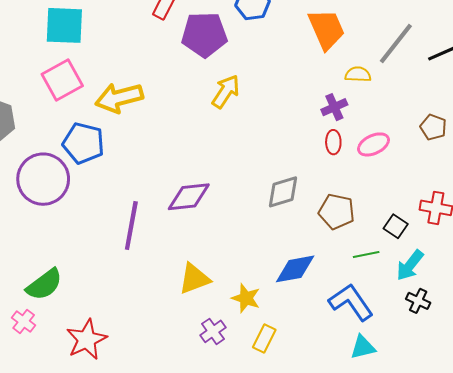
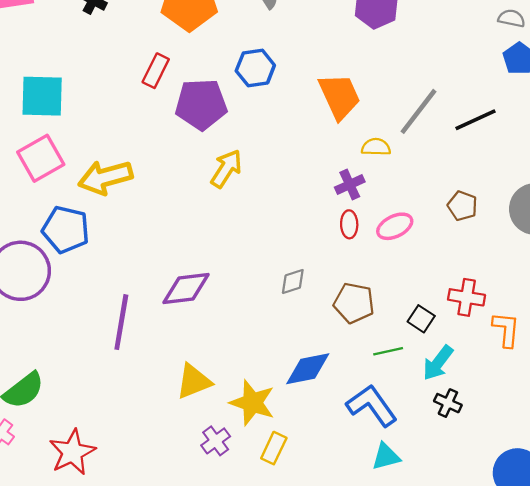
gray diamond: (283, 192) -> (293, 282), size x0.7
yellow star: (246, 298) -> (252, 403), size x1.4

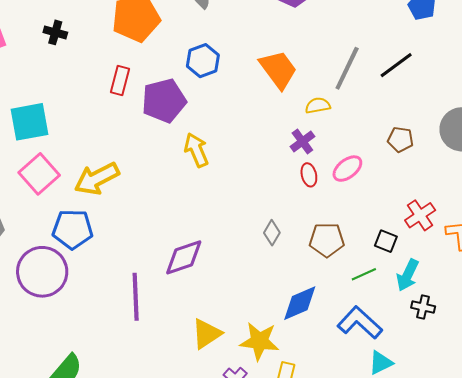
yellow arrow: (226, 169) -> (196, 150), turned -44
gray diamond: (293, 282) -> (272, 233), turned -30
red cross: (467, 297) -> (420, 215), turned -32

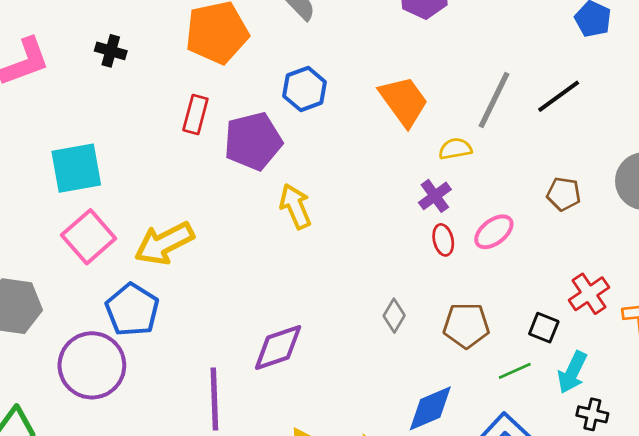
blue pentagon: (73, 229) -> (132, 310), turned 30

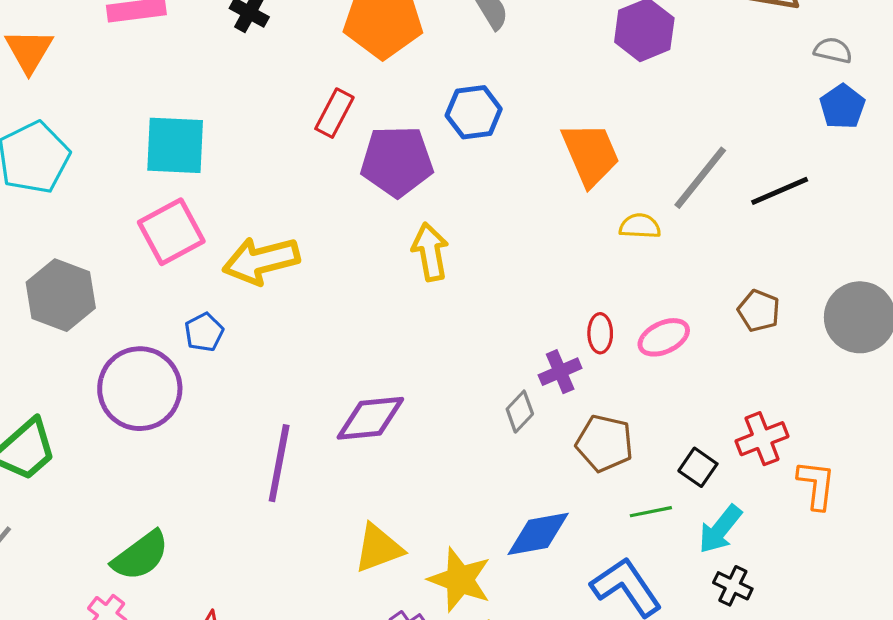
purple cross: (435, 196) -> (560, 372), moved
blue pentagon: (132, 310) -> (204, 332), size x0.6

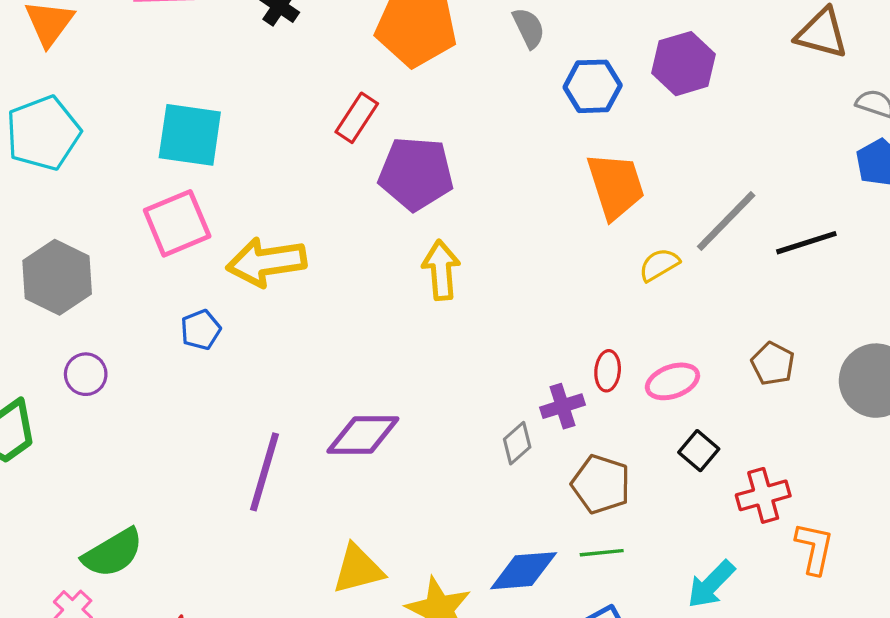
blue hexagon: (474, 112) -> (593, 86), moved
yellow semicircle: (640, 226) -> (659, 265), turned -39
purple circle: (140, 389) -> (86, 374), moved, size x0.5
black square: (698, 467) -> (699, 451), moved
green line: (651, 512) -> (602, 553), moved

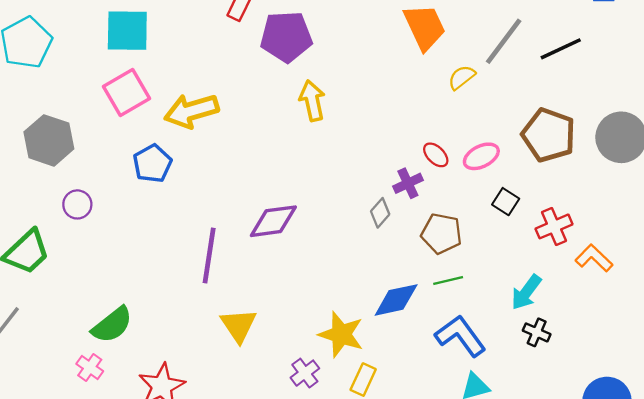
blue pentagon: (201, 330) -> (152, 164), size x1.4
brown pentagon: (773, 364) -> (549, 135), size x1.8
red ellipse: (608, 371) -> (436, 155), turned -44
orange L-shape: (814, 548) -> (594, 258), turned -51
yellow triangle: (358, 569) -> (239, 325), moved, turned -42

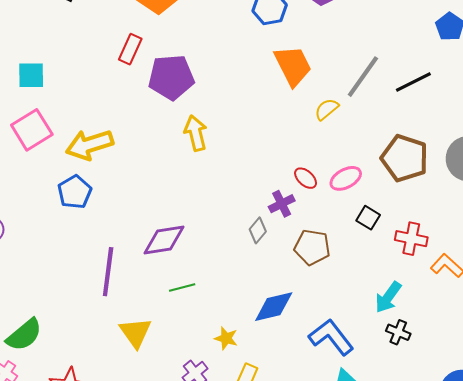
cyan square: (127, 31) -> (31, 75), size x0.7
blue pentagon: (152, 164) -> (75, 192), moved
red cross: (554, 226) -> (411, 239), turned 36
green line: (448, 280) -> (182, 288), moved
yellow star: (341, 334) -> (226, 338), size x0.6

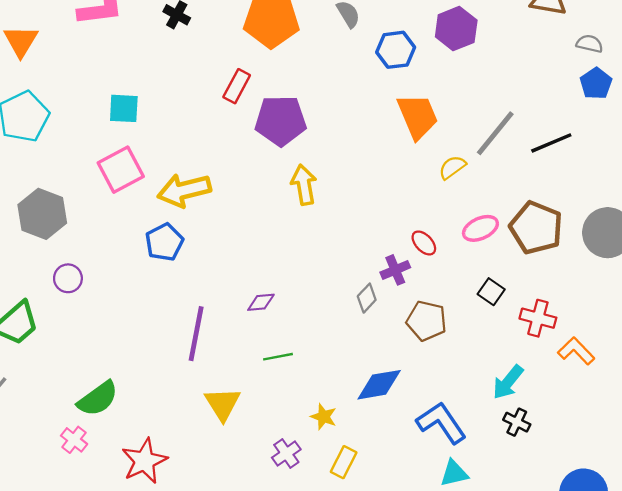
pink ellipse: (346, 178) -> (480, 228), moved
purple diamond: (164, 240) -> (261, 302), size x0.6

